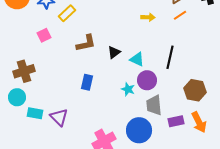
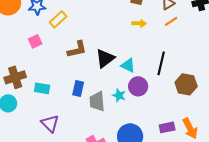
black triangle: (114, 52) -> (105, 58), size x1.5
brown hexagon: (195, 90) -> (186, 84), moved
gray trapezoid: (154, 105) -> (97, 101), moved
cyan rectangle: (35, 113) -> (42, 88), moved

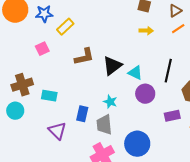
blue rectangle: (78, 88) -> (82, 114), moved
cyan star: (119, 95) -> (110, 102), moved
gray trapezoid: (97, 101) -> (104, 125), moved
purple rectangle: (167, 127) -> (172, 116), moved

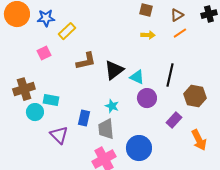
cyan circle: (15, 111) -> (35, 112), moved
purple rectangle: (172, 116) -> (174, 120), turned -35

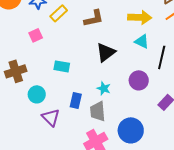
yellow arrow: (148, 35) -> (140, 17), size x1.6
brown L-shape: (86, 61) -> (94, 18), moved
cyan triangle: (137, 77) -> (142, 41), moved
cyan rectangle: (51, 100) -> (62, 66), moved
cyan circle: (35, 112) -> (37, 94), moved

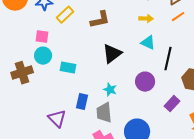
yellow arrow: (140, 17) -> (146, 19), size x0.6
pink square: (36, 35) -> (42, 37), turned 32
cyan circle: (37, 94) -> (43, 56), moved

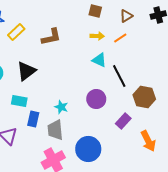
orange line: (178, 17) -> (120, 38), moved
black triangle: (112, 54) -> (26, 71), moved
black line: (168, 59) -> (119, 76), turned -40
cyan rectangle: (68, 68) -> (19, 101), moved

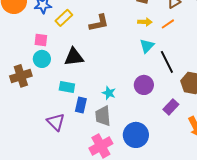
cyan triangle: (99, 60) -> (147, 46), turned 49
black triangle: (26, 71) -> (74, 57), turned 30

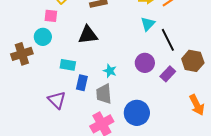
pink square: (41, 40) -> (51, 16), moved
black triangle: (74, 57) -> (88, 35), moved
purple rectangle: (171, 107) -> (168, 74), moved

